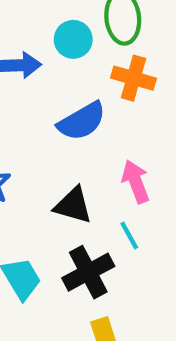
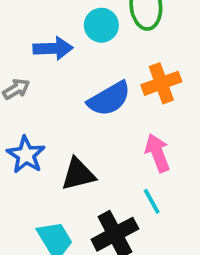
orange cross: (134, 78) -> (161, 83), moved, turned -36
black triangle: (73, 205) -> (78, 174), moved, turned -30

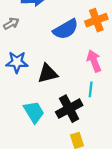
blue star: (26, 155) -> (17, 62), turned -30
cyan line: (152, 201) -> (91, 89), turned 35

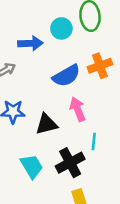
pink arrow: (94, 61) -> (78, 109), moved

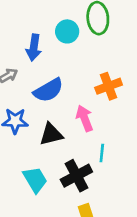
blue arrow: (30, 43) -> (34, 47), turned 100
orange cross: (100, 66) -> (109, 86), moved
blue semicircle: (66, 76) -> (48, 90), moved

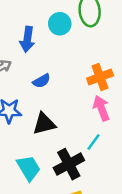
blue semicircle: (48, 90) -> (42, 81), size x0.6
pink arrow: (84, 118) -> (101, 108), moved
cyan line: (102, 153) -> (94, 142), turned 30

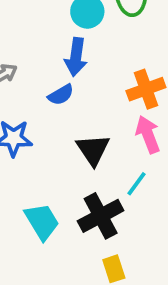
blue arrow: (27, 39) -> (76, 57), moved
black triangle: (44, 124) -> (93, 150), moved, turned -50

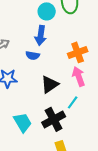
blue semicircle: (61, 95) -> (33, 55), turned 40
black triangle: (93, 150) -> (50, 84), turned 30

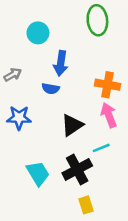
cyan circle: (47, 11) -> (38, 33), moved
orange cross: (78, 52) -> (108, 85), turned 30
cyan line: (73, 102) -> (101, 148), turned 32

